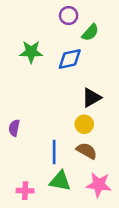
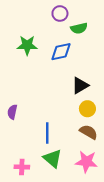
green semicircle: (90, 32) -> (79, 28), turned 35
yellow circle: (84, 124) -> (87, 109), moved
brown semicircle: (87, 151) -> (89, 132), moved
green triangle: (60, 181) -> (53, 158), turned 30

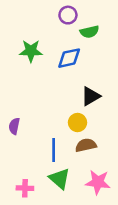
yellow circle: (87, 109) -> (78, 123), moved
brown semicircle: (89, 132) -> (86, 145), moved, turned -42

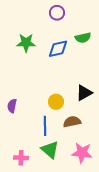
green semicircle: (89, 32) -> (83, 38), moved
black triangle: (91, 96) -> (84, 93), moved
yellow circle: (78, 123) -> (56, 102), moved

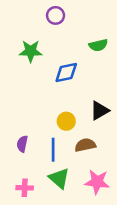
purple circle: (57, 13) -> (56, 15), moved
blue diamond: (58, 49) -> (66, 72), moved
purple semicircle: (12, 106) -> (22, 144), moved

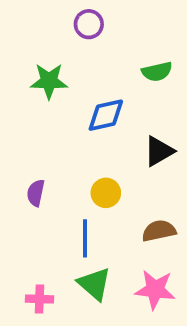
black triangle: (100, 111) -> (159, 151), moved
purple semicircle: (22, 144) -> (36, 193), moved
brown semicircle: (85, 145) -> (159, 231), moved

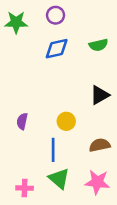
green star: (49, 81) -> (16, 22), moved
blue diamond: (106, 115) -> (57, 49), moved

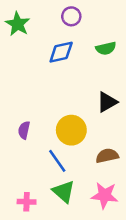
purple circle: (56, 15) -> (71, 16), moved
green star: (16, 22) -> (18, 24), turned 30
yellow circle: (66, 121) -> (71, 130), size x1.5
blue line: (53, 150) -> (57, 161), turned -35

